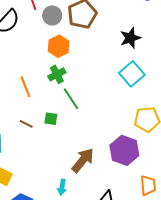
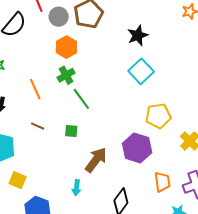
green square: (51, 119) -> (71, 131), moved

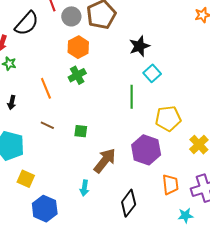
black star: (138, 35) -> (139, 46), moved
cyan square: (141, 71) -> (152, 73), size x0.7
green line: (81, 99) -> (132, 97), moved, turned 35

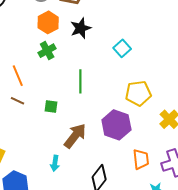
black star: (139, 46) -> (81, 28), moved
orange line: (46, 88) -> (18, 76), moved
green line: (132, 97) -> (80, 81), moved

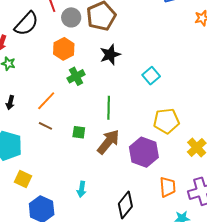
orange hexagon: (48, 22) -> (64, 49), moved
orange line: (18, 76) -> (46, 101), turned 65
brown arrow: (75, 136) -> (108, 142), moved

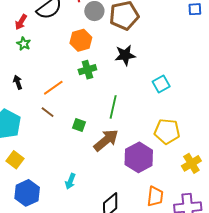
black arrow: (10, 103) -> (18, 82), turned 136

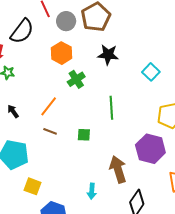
black star: (125, 55) -> (108, 55), turned 30
brown arrow: (106, 140) -> (118, 169), moved, turned -52

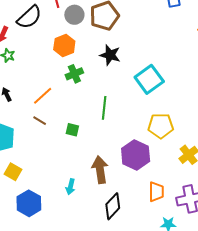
cyan square: (151, 72) -> (149, 79), size x1.6

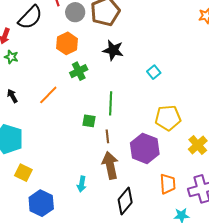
cyan square: (149, 79) -> (154, 72), size x0.5
brown line: (40, 121) -> (107, 136), moved, turned 56
green square: (72, 130) -> (89, 121), moved

